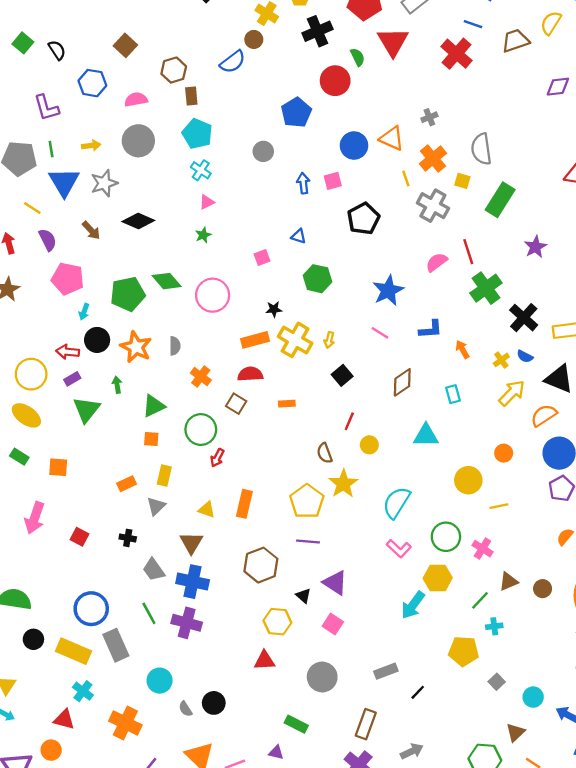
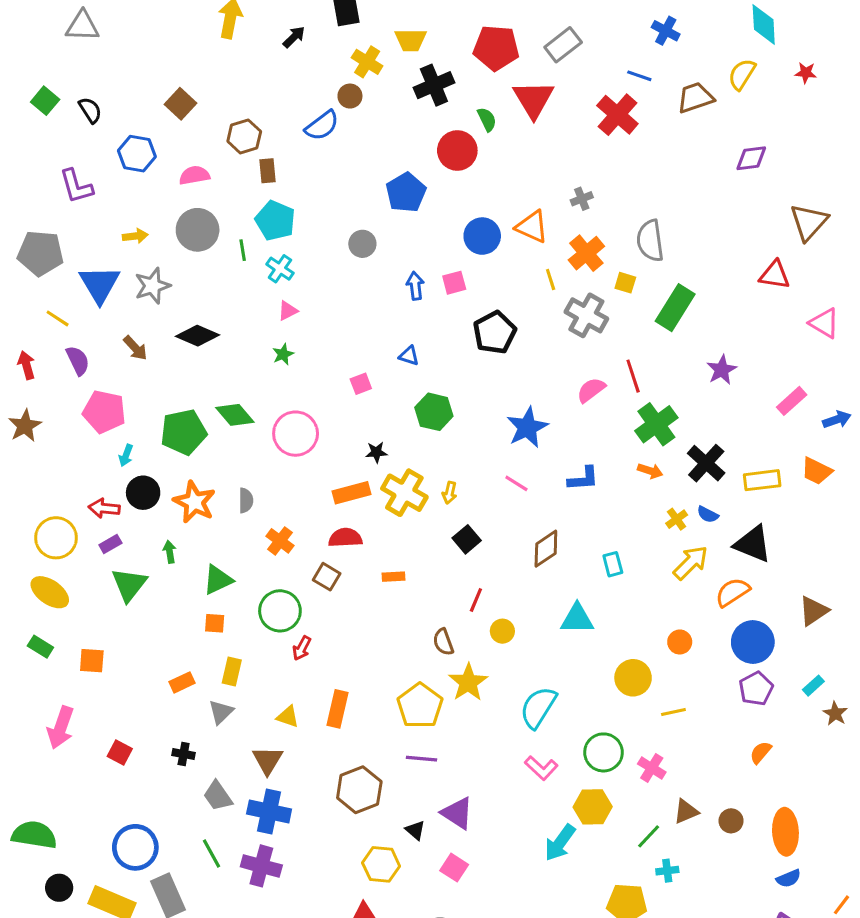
green line: (51, 149) -> (243, 250), moved
orange arrow: (462, 349) -> (650, 471), moved, turned 138

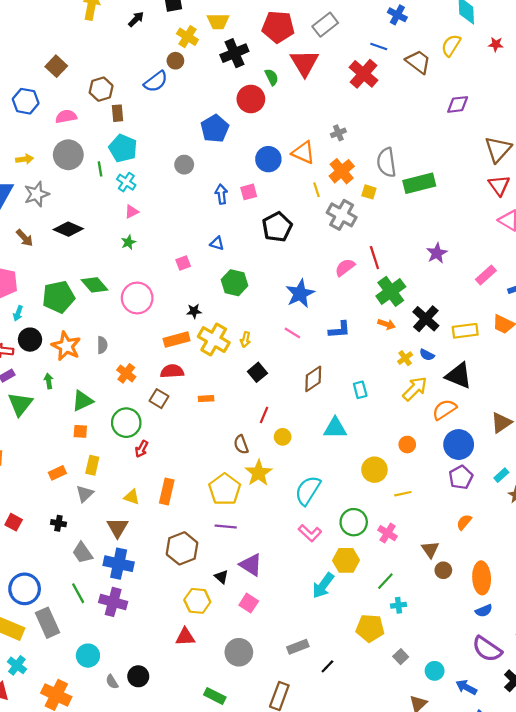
brown trapezoid: (695, 98) -> (418, 62), turned 56
red triangle: (775, 275) -> (499, 185), moved, turned 45
green rectangle: (675, 308) -> (419, 183), moved, turned 44
brown triangle: (686, 812) -> (430, 549), moved, turned -42

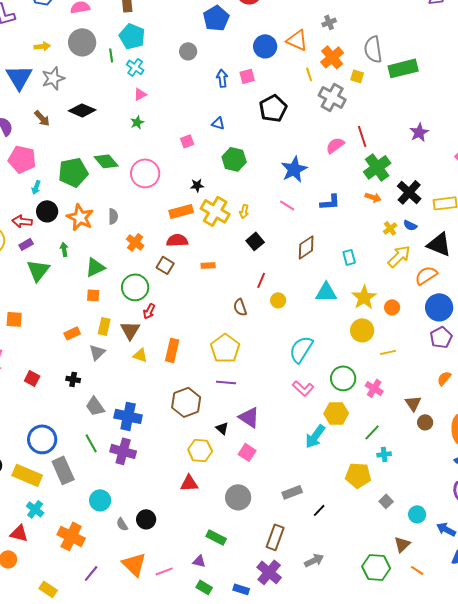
yellow star: (259, 473) -> (364, 297), moved
brown triangle: (117, 528) -> (130, 330), moved

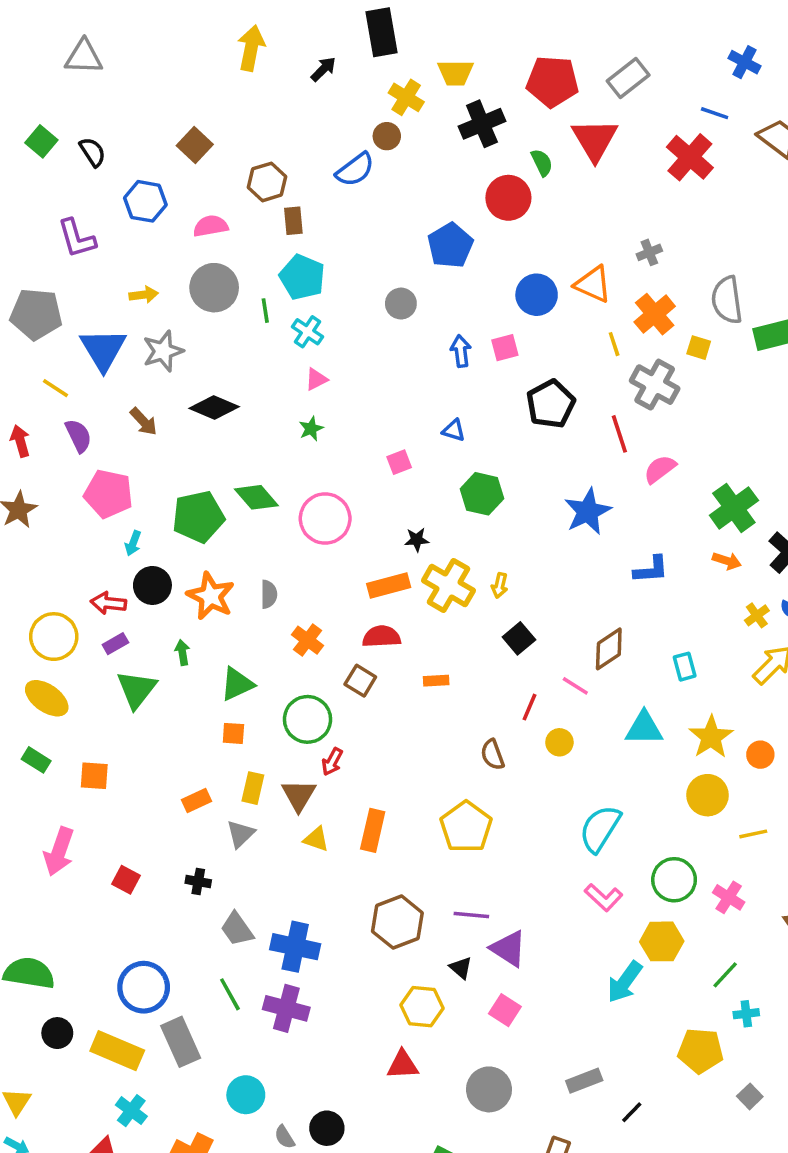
red line: (362, 136) -> (619, 434), moved
pink line: (287, 205) -> (575, 686), moved
purple line: (226, 382) -> (471, 915), moved

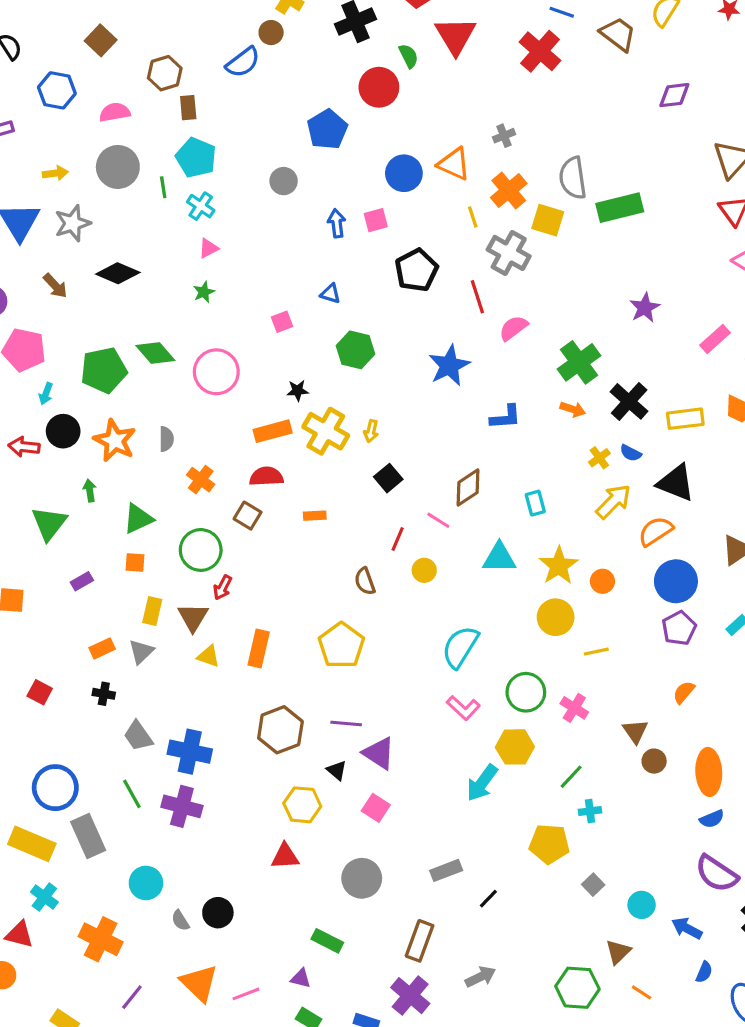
yellow square: (699, 348) -> (548, 220), size x1.5
purple rectangle: (115, 644) -> (82, 581), moved
orange rectangle: (196, 800) -> (102, 648), moved

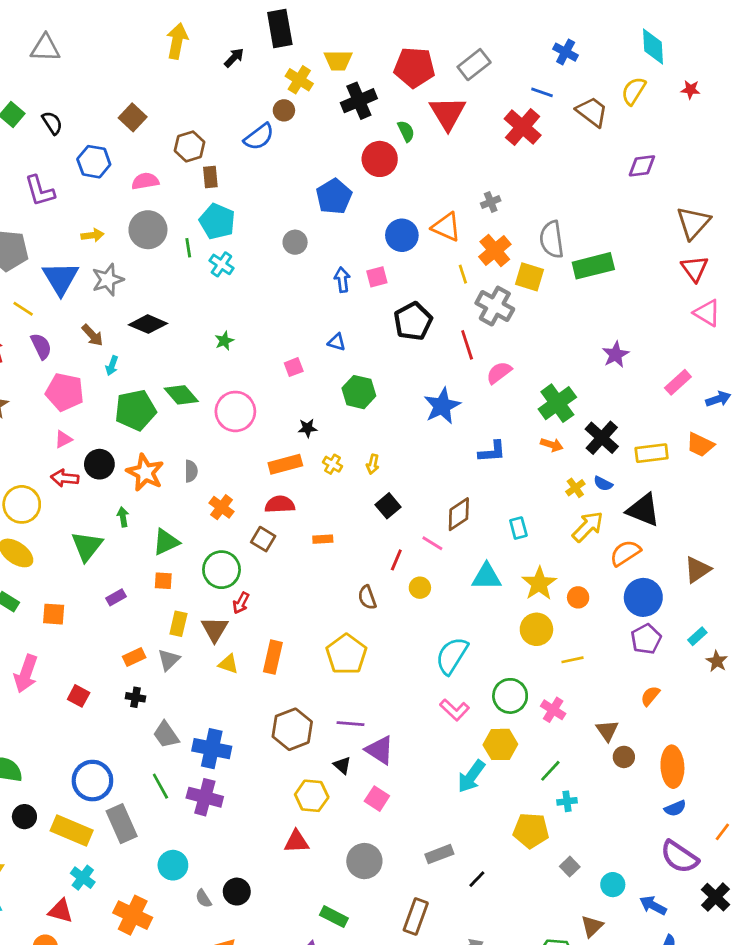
pink triangle: (209, 248) -> (63, 439), moved
cyan arrow: (46, 394) -> (112, 366), moved
yellow cross: (326, 431) -> (332, 464), size x0.5

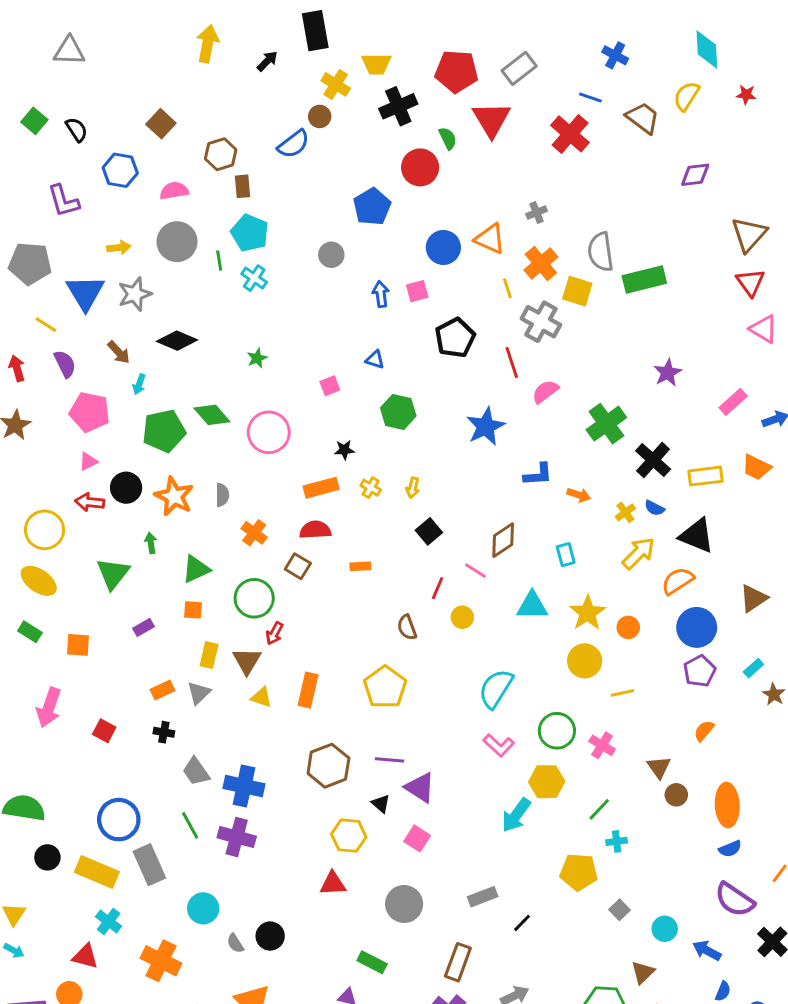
orange arrow: (552, 445) -> (579, 495), moved

